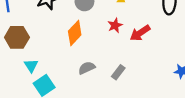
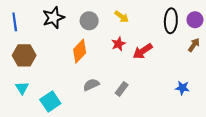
cyan triangle: (31, 66) -> (22, 88), moved

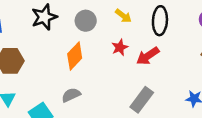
black ellipse: (171, 21) -> (160, 21), moved
gray semicircle: (91, 85) -> (71, 95), moved
gray rectangle: (122, 89) -> (142, 100), moved, size x1.5

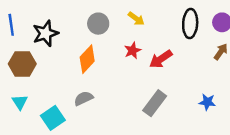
black star: (44, 17) -> (46, 33), moved
black ellipse: (160, 21) -> (190, 24), moved

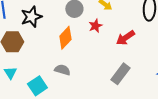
red star: (133, 51) -> (95, 26), moved
gray semicircle: (84, 98) -> (62, 70), turned 42

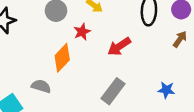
orange diamond: (65, 38) -> (62, 58), moved

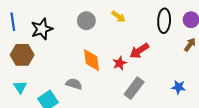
red star: (82, 32) -> (120, 63), moved
orange diamond: (62, 58) -> (92, 60), turned -50

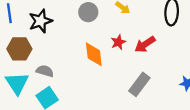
red star: (120, 63) -> (118, 42), moved
gray semicircle: (74, 84) -> (45, 71), moved
cyan triangle: (20, 87) -> (17, 83), size x1.6

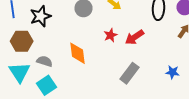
orange diamond: (94, 54) -> (78, 53), moved

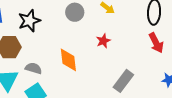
red arrow: (134, 37) -> (156, 43), moved, turned -84

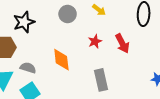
red arrow: (156, 43) -> (122, 43), moved
gray rectangle: (123, 81) -> (101, 80), moved, turned -50

